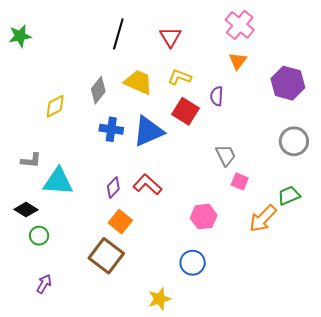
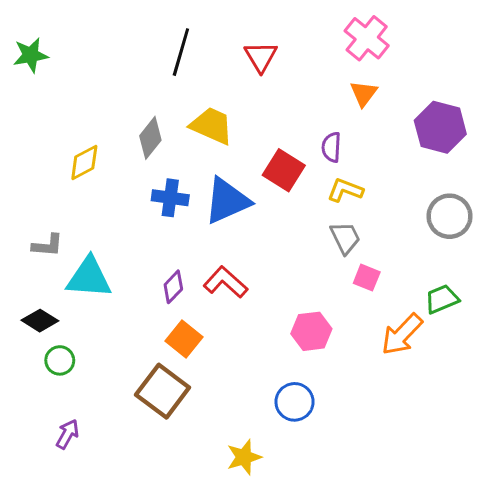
yellow L-shape: (180, 77) -> (345, 190), moved

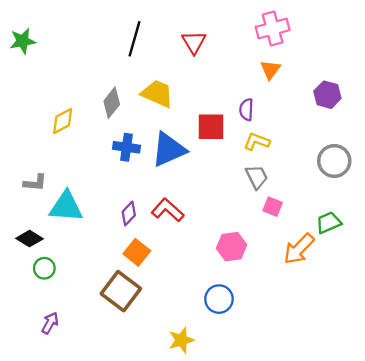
pink cross: (367, 38) -> (273, 29), turned 36
purple hexagon: (440, 127) -> (327, 95), size x0.7
red square: (284, 170) -> (211, 127), turned -32

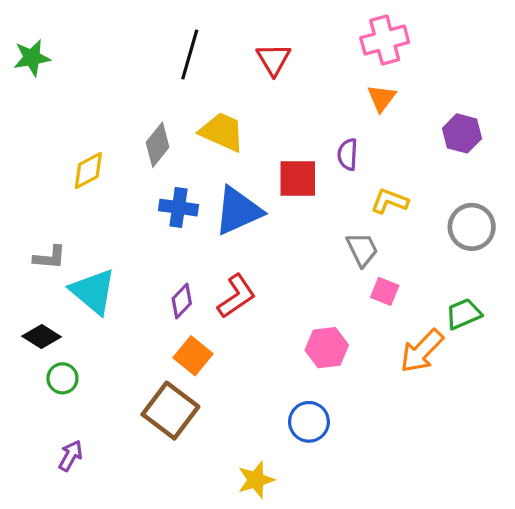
yellow L-shape: (257, 142) -> (390, 201), moved
cyan triangle: (66, 207) -> (93, 291), turned 36
red L-shape: (168, 210) -> (236, 296), turned 104

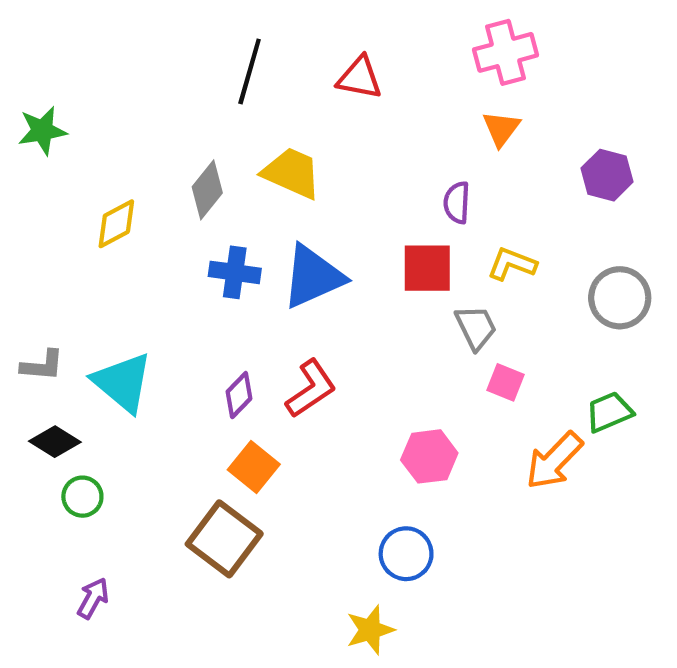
green star: (32, 58) -> (42, 131), moved
red triangle: (274, 59) -> (360, 78), turned -48
red square: (298, 179) -> (427, 268), moved
gray L-shape: (50, 258) -> (42, 365), moved
yellow star: (256, 480) -> (370, 630), moved

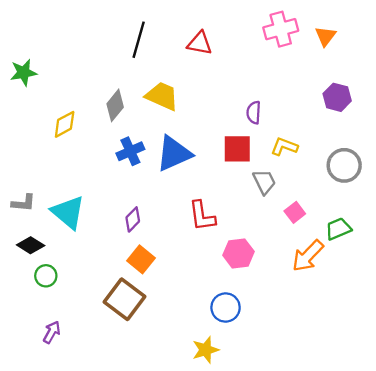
orange triangle: (501, 129) -> (325, 36), moved
blue cross: (235, 272) -> (130, 151), turned -32
pink square: (505, 382) -> (295, 212), moved, turned 30
red L-shape: (311, 389) -> (202, 216), moved, turned 116

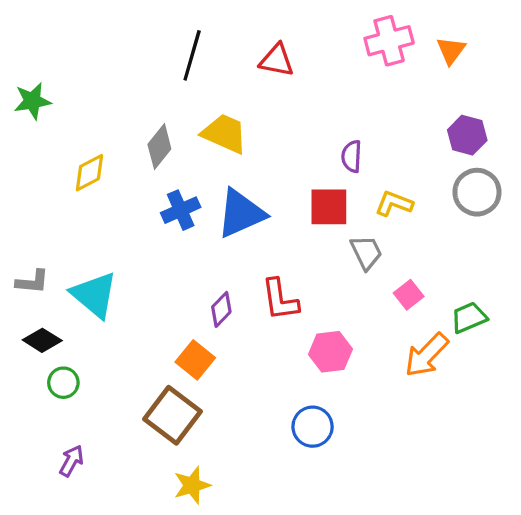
gray circle: (344, 165) -> (477, 192), moved
purple diamond: (133, 219) -> (221, 309), moved
yellow star: (206, 350) -> (192, 485), moved

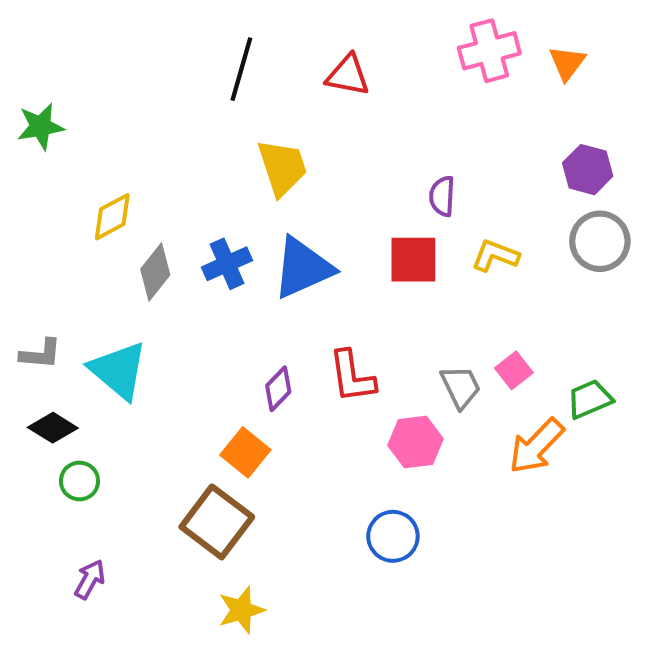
yellow trapezoid: (225, 134) -> (282, 168), turned 48
gray diamond: (159, 147) -> (155, 272), moved
gray trapezoid: (366, 252) -> (461, 387), moved

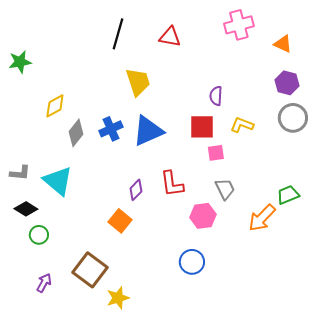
orange triangle: (567, 63) -> (283, 44), moved, turned -42
pink square: (514, 370) -> (216, 153), moved, turned 30
brown square: (217, 522) -> (90, 270), moved

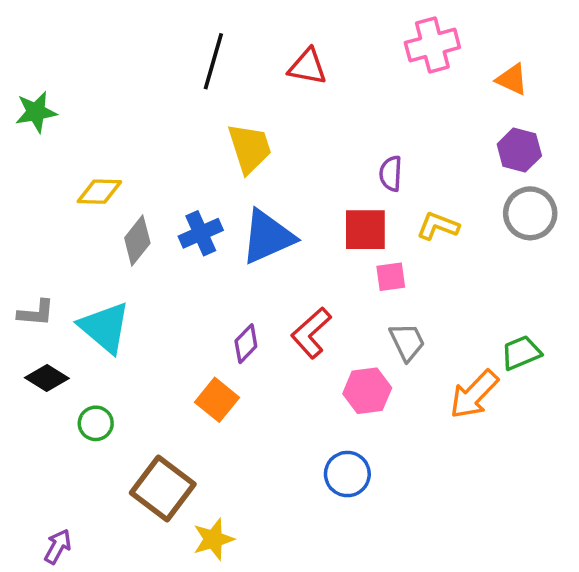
yellow diamond: (55, 106) -> (99, 192), turned 30
red L-shape: (172, 184) -> (311, 333), turned 56
green circle: (39, 235) -> (96, 423), moved
purple arrow: (44, 283) -> (58, 546), moved

